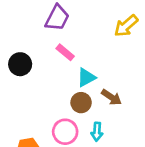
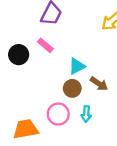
pink rectangle: (65, 52) -> (45, 45), moved

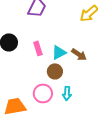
pink rectangle: (45, 45) -> (38, 48), moved, turned 32
brown arrow: (99, 84) -> (79, 54), moved

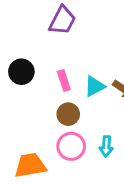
brown circle: (55, 71) -> (68, 114), moved

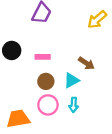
pink rectangle: (64, 80) -> (43, 57), turned -72
cyan triangle: (95, 86) -> (71, 80), moved

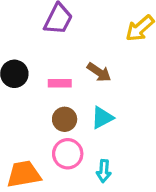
brown arrow: (86, 63) -> (99, 72), moved
cyan arrow: (74, 105) -> (104, 171), moved

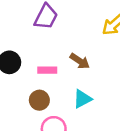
brown circle: (65, 119) -> (39, 100), moved

